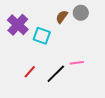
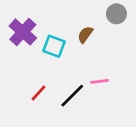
gray circle: (81, 13) -> (116, 14), moved
brown semicircle: (62, 17) -> (85, 35), moved

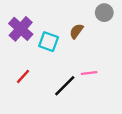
red line: (38, 93) -> (23, 76), moved

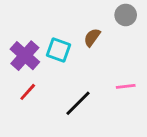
purple cross: (21, 29) -> (25, 56), moved
pink line: (89, 73) -> (126, 86), moved

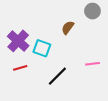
cyan square: (58, 50) -> (42, 48), moved
red line: (28, 92) -> (20, 68), turned 32

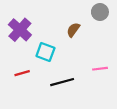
purple cross: (18, 41) -> (20, 30), moved
black line: (57, 76) -> (62, 82), turned 30

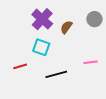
gray circle: (100, 12) -> (94, 19), moved
purple cross: (20, 30) -> (42, 19), moved

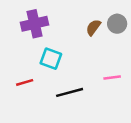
purple cross: (42, 19) -> (35, 24), moved, turned 35
brown semicircle: (66, 27) -> (93, 27), moved

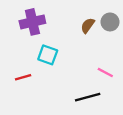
pink line: (112, 77) -> (105, 72), turned 35
black line: (70, 92) -> (88, 97), moved

